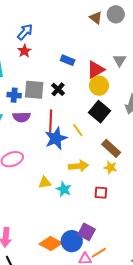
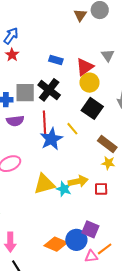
brown triangle: (96, 18) -> (80, 15), turned 32
black cross: (58, 89) -> (49, 90), size x1.6
yellow arrow: (78, 166) -> (78, 181), moved
yellow triangle: (45, 183) -> (44, 184), size x1.6

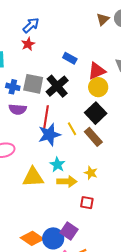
brown rectangle: (107, 144) -> (93, 137), moved
yellow star: (108, 163) -> (91, 173), moved
cyan star: (64, 189) -> (57, 165), moved
red square: (101, 189) -> (87, 203), moved

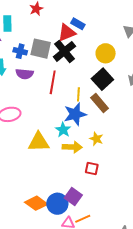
red triangle: (97, 71) -> (67, 33), moved
yellow line: (72, 129) -> (78, 94), turned 32
blue star: (49, 135) -> (75, 114), moved

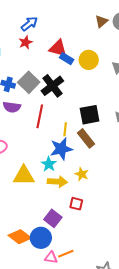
red triangle: (67, 33) -> (58, 48), moved, turned 36
gray square: (41, 49) -> (29, 82), turned 30
yellow circle: (106, 53) -> (89, 60), moved
black square: (102, 79) -> (90, 115), turned 30
purple square: (73, 197) -> (53, 218), moved

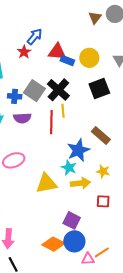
blue arrow: (29, 24) -> (35, 37), moved
black square: (90, 115) -> (99, 88), moved
yellow line: (65, 129) -> (63, 111), moved
purple square: (53, 218) -> (72, 220), moved

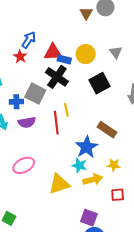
black cross: (58, 90) -> (57, 77), moved

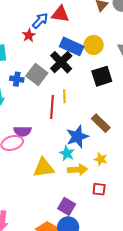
red triangle: (53, 52) -> (60, 14), moved
blue rectangle: (64, 59) -> (72, 46), size x1.6
purple semicircle: (27, 122) -> (22, 131), moved

